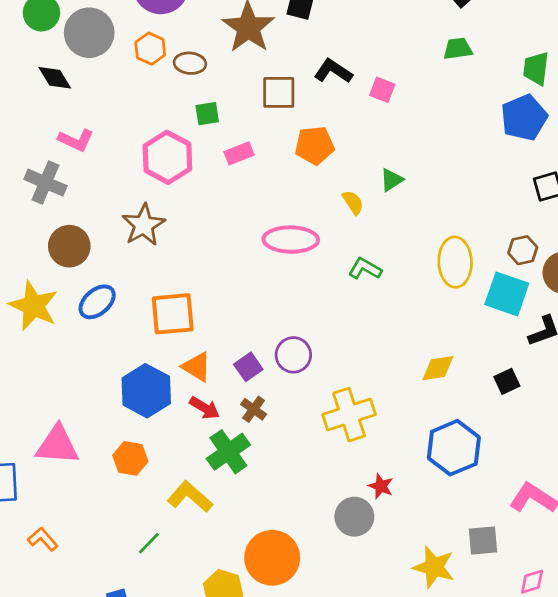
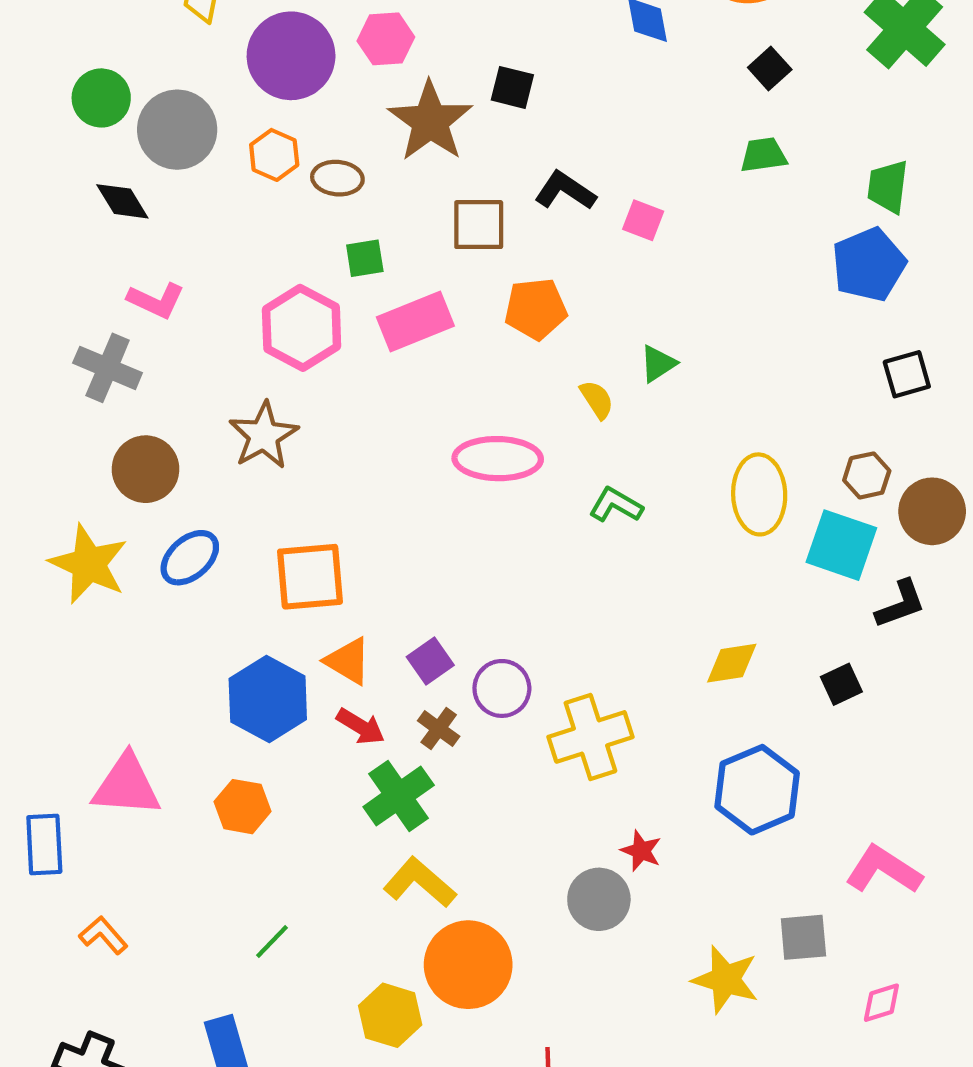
pink rectangle: (239, 153) -> (415, 322), size x1.6
purple circle: (293, 355) -> (502, 688), moved
yellow L-shape: (190, 497) -> (420, 882), moved

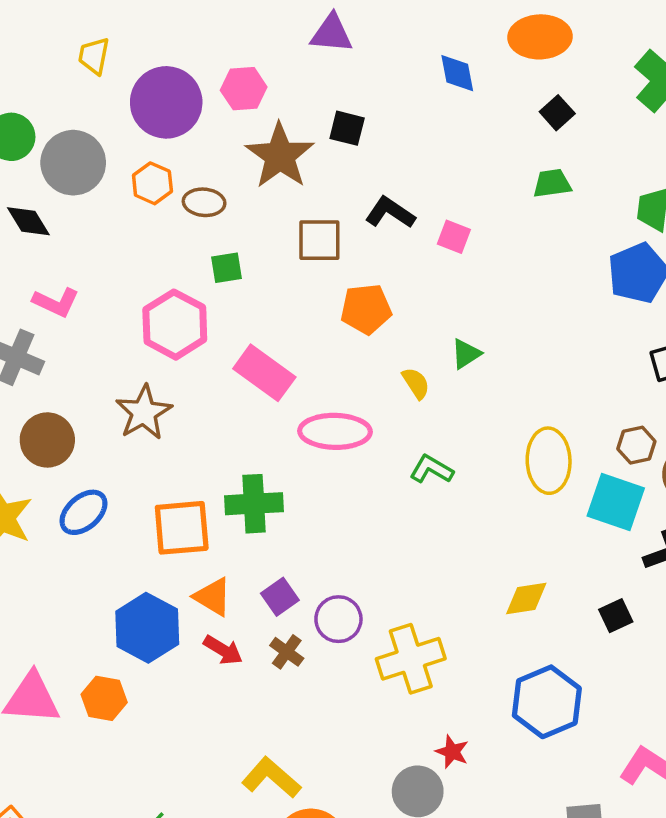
pink rectangle: (415, 322) -> (264, 373), moved, turned 58
green cross: (399, 796) -> (254, 504), moved, turned 32
orange hexagon: (243, 807) -> (104, 698), moved

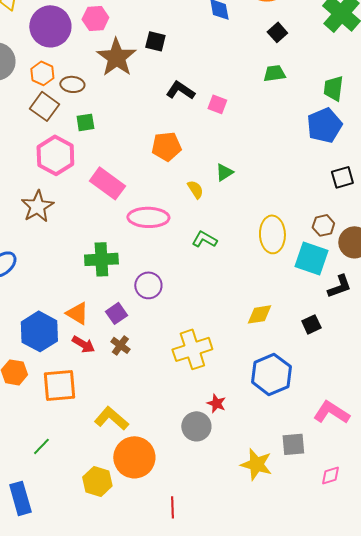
brown square: (319, 240) -> (44, 106), moved, turned 36
orange square: (182, 528) -> (59, 385), moved
purple circle: (338, 619) -> (148, 285), moved

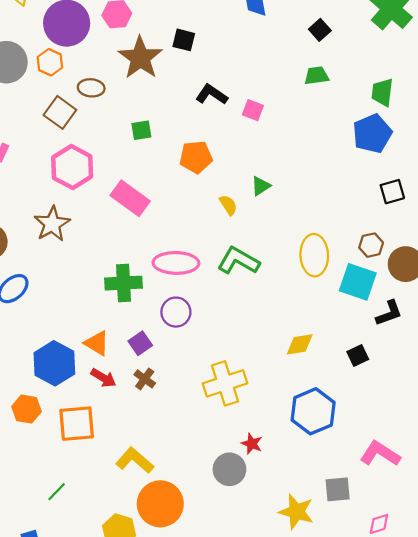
orange hexagon: (42, 73) -> (50, 62), moved
green square: (85, 122) -> (141, 130), moved
pink ellipse: (148, 217) -> (176, 263), moved
green L-shape: (204, 239) -> (238, 261), size x1.5

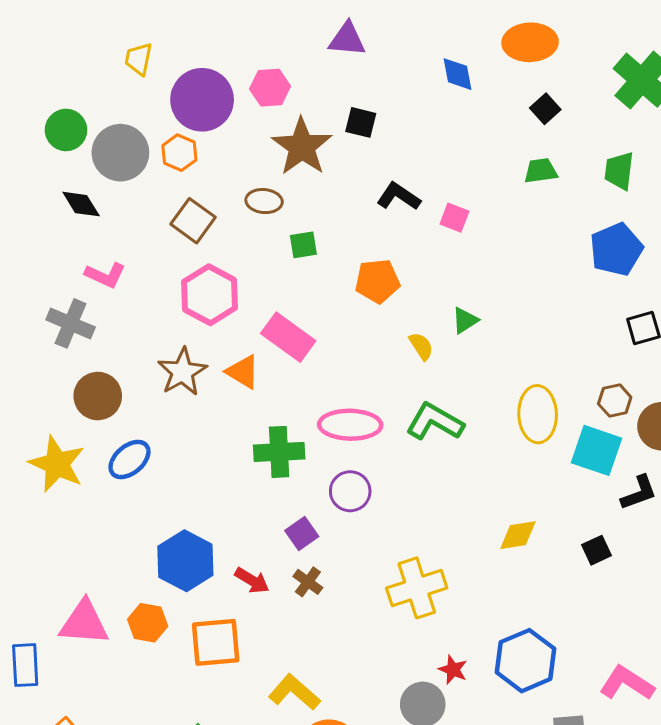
brown ellipse: (91, 88) -> (264, 201), moved
green trapezoid: (382, 92) -> (619, 171), moved
orange triangle: (97, 343) -> (243, 372), moved
blue hexagon: (313, 411) -> (525, 661), moved

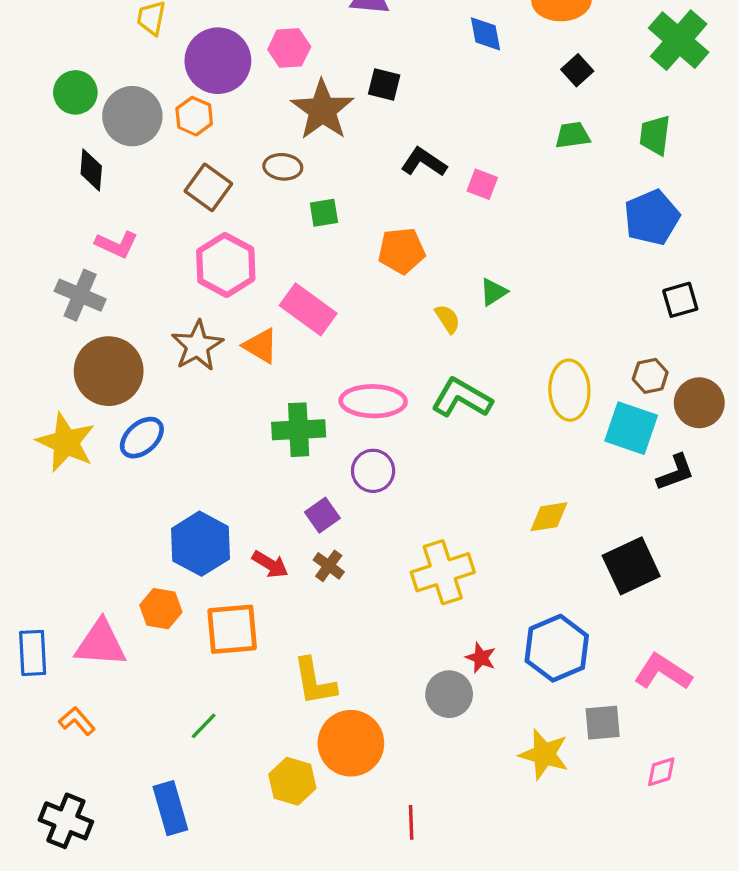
black diamond: (81, 204) -> (91, 170), turned 36
brown circle: (98, 396) -> (109, 371), size x1.4
black square: (597, 550) -> (631, 566), moved, size x1.8
pink triangle: (84, 623) -> (101, 643), moved
yellow L-shape: (294, 692) -> (314, 681), turned -141

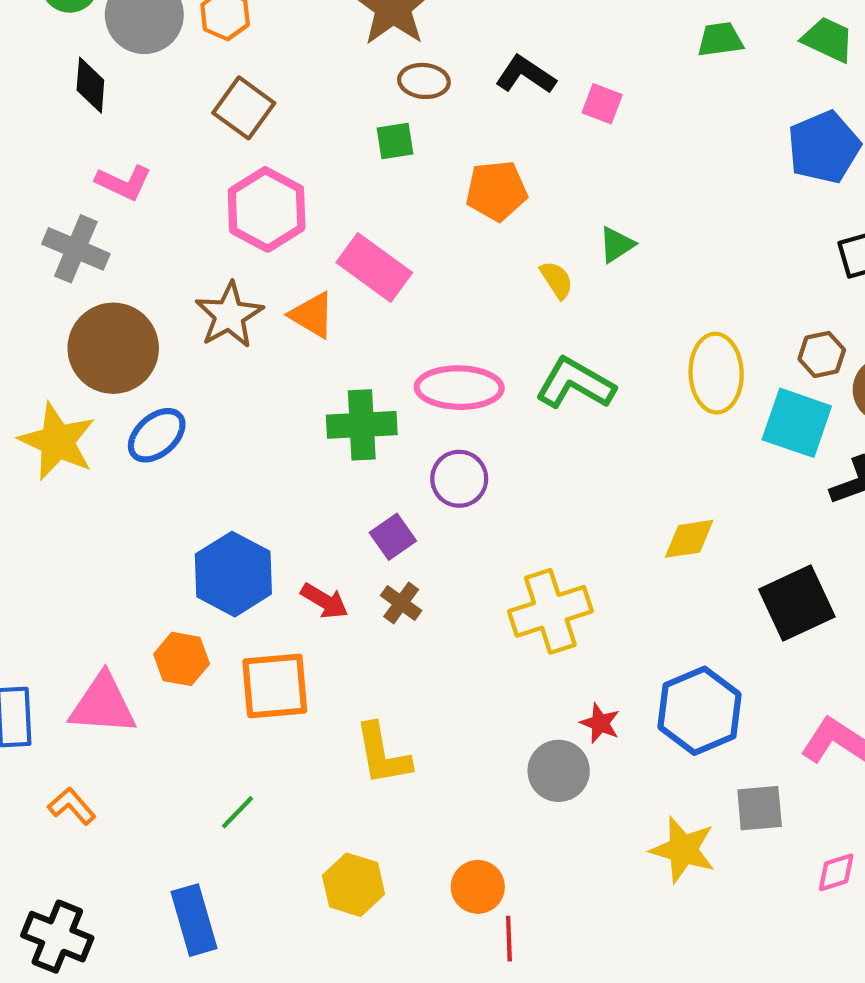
green trapezoid: (655, 135) -> (828, 40), turned 108
brown ellipse: (283, 167) -> (424, 81), moved
orange circle: (351, 743) -> (478, 887), moved, size x0.6

